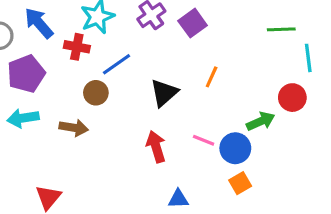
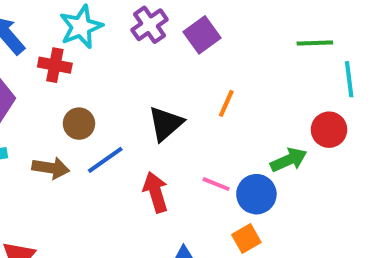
blue line: (116, 64) -> (105, 160), moved
orange square: (240, 183) -> (246, 239), moved

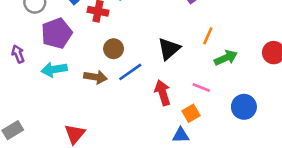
green arrow: (289, 160) -> (226, 58), moved
blue circle: (256, 194) -> (244, 107), moved
orange square: (246, 239) -> (191, 113), moved

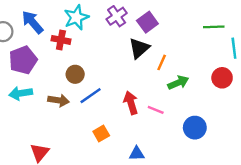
black triangle: (169, 49) -> (139, 48), moved
red arrow: (163, 93) -> (131, 103), moved
orange square: (191, 113) -> (101, 134), moved

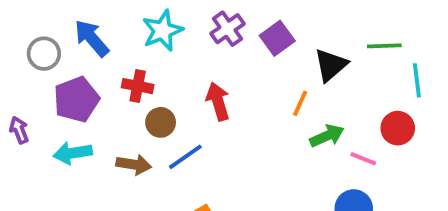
red cross: (61, 40) -> (138, 86), moved
black triangle: (139, 48) -> (331, 65), moved
red arrow: (131, 103) -> (218, 101), moved
pink line: (156, 110) -> (363, 159), moved

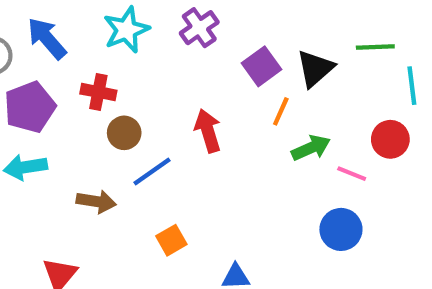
purple square: (277, 38) -> (262, 66), moved
red arrow: (218, 101) -> (208, 131), moved
brown arrow: (134, 164) -> (96, 202), moved

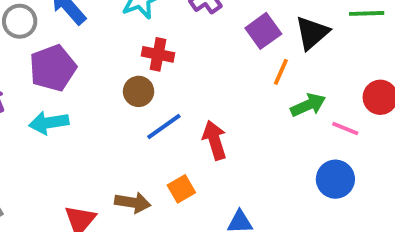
red cross: (98, 92) -> (158, 54), moved
red arrow: (208, 131) -> (215, 140), moved
brown arrow: (96, 202) -> (133, 203), moved

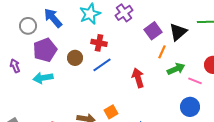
brown circle: (139, 91) -> (75, 58), moved
blue line: (164, 127) -> (102, 65), moved
red arrow: (215, 140) -> (138, 78), moved

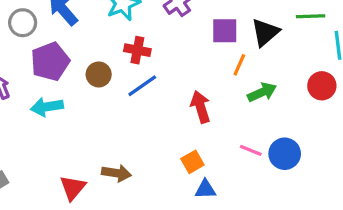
purple square: (153, 31) -> (225, 31), turned 36
pink line: (195, 81) -> (251, 150), moved
orange square: (111, 112) -> (192, 162), moved

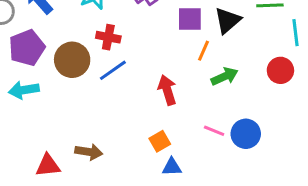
brown circle: (99, 74) -> (72, 60), size x1.5
red triangle: (73, 188) -> (48, 165), turned 44

